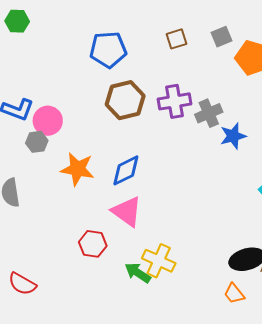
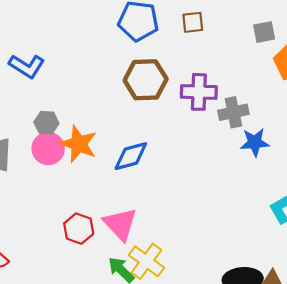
brown square: (176, 39) -> (193, 22), moved
pink circle: (48, 121) -> (48, 149), moved
gray hexagon: (37, 142) -> (46, 123), moved
pink triangle: (127, 212) -> (120, 224), moved

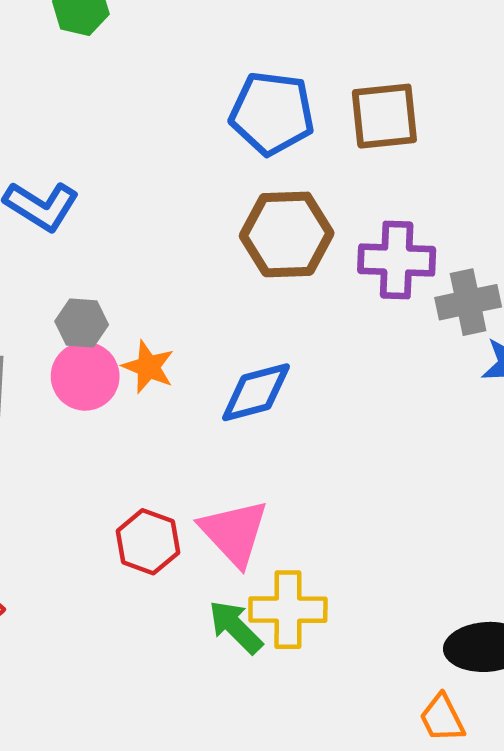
brown square: (193, 22) -> (384, 116), size x1.5
orange star: (79, 144) -> (148, 367), size x0.7
yellow cross: (147, 261) -> (288, 610), turned -36

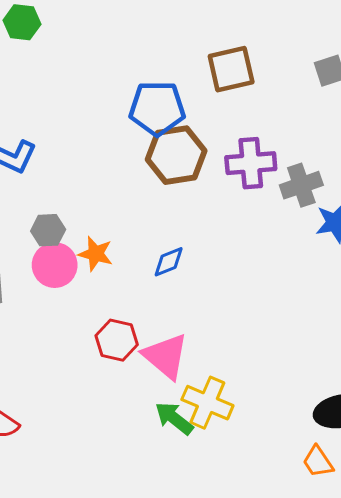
blue pentagon: (272, 113) -> (157, 108), moved
blue diamond: (256, 392) -> (169, 262), size x0.7
red hexagon: (148, 542) -> (117, 340), moved
yellow cross: (288, 610) -> (207, 403), turned 30

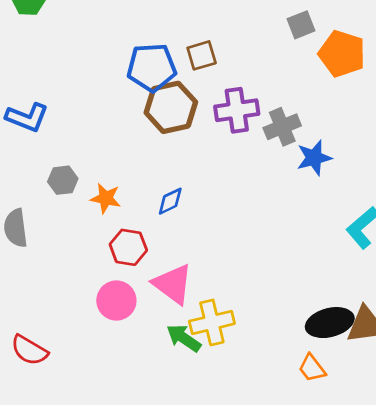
brown square: (231, 69) -> (202, 55), moved, size x0.7
pink circle: (55, 265) -> (116, 300), moved
red hexagon: (117, 340) -> (128, 247), moved
yellow cross: (207, 403) -> (212, 322), turned -33

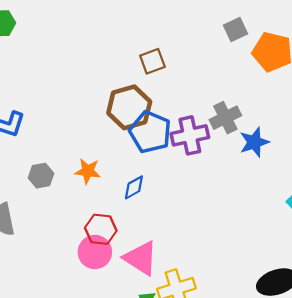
blue pentagon: (152, 67) -> (150, 132), moved, turned 30
purple cross: (237, 110) -> (190, 135), moved
orange star: (106, 198) -> (88, 171), moved
pink circle: (116, 300) -> (95, 252), moved

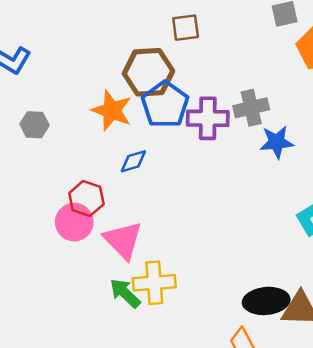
orange star: (88, 171) -> (112, 110), moved, size x1.4

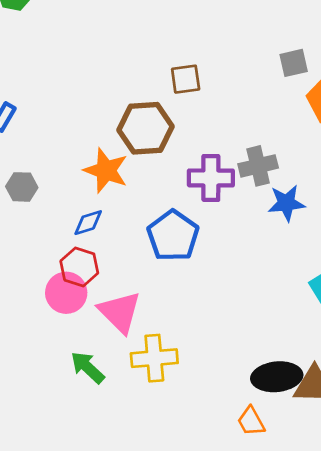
blue pentagon: (165, 105) -> (173, 236), moved
blue diamond: (133, 161) -> (88, 223), moved
green arrow: (125, 293) -> (88, 367), moved

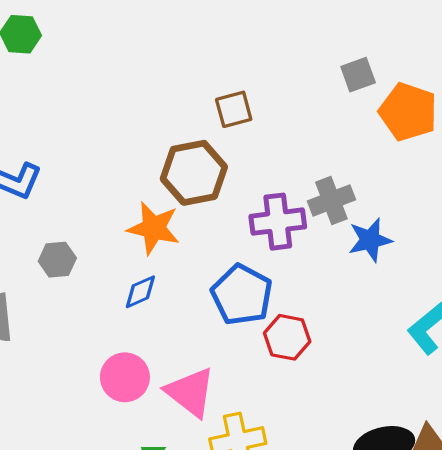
red hexagon: (79, 267) -> (287, 337), moved

